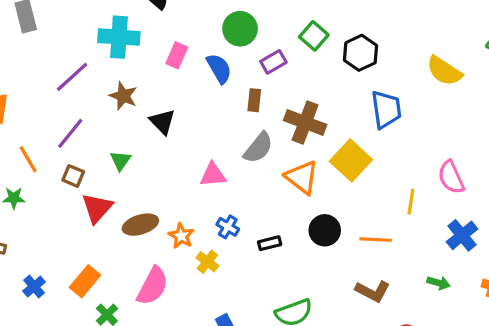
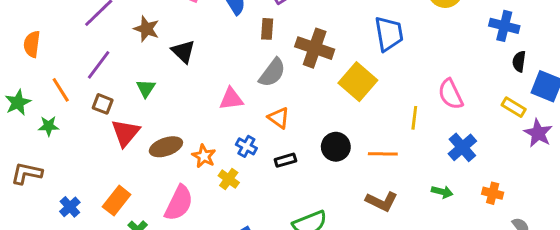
orange triangle: (302, 177) -> (279, 118), moved, size x0.7

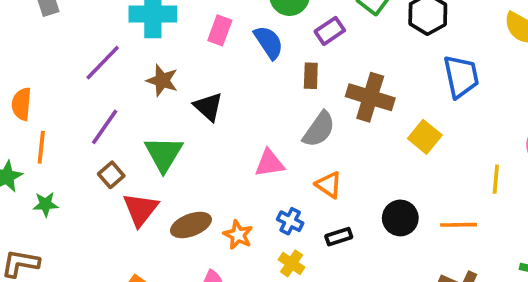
yellow square: (358, 82) -> (425, 137), size x0.7
green triangle: (146, 88) -> (164, 154), size x1.6
orange line: (61, 90) -> (41, 147), moved, turned 40
brown square: (103, 104) -> (111, 175), turned 30
yellow cross: (229, 179) -> (292, 263), moved

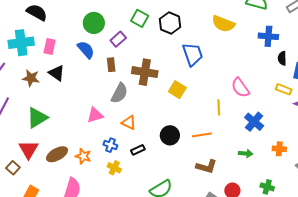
pink rectangle: (220, 30) -> (50, 47), moved
black triangle: (208, 107) -> (57, 73), moved
green triangle: (164, 154) -> (37, 118), turned 35
brown square: (111, 175) -> (13, 168), moved

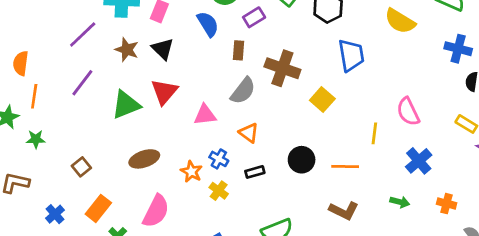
red triangle: (29, 149) -> (164, 92), moved
orange star: (83, 156) -> (191, 172), moved

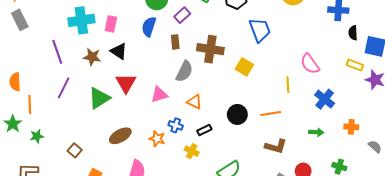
blue semicircle: (208, 24) -> (149, 27), turned -120
purple line: (83, 35) -> (57, 52), turned -55
yellow cross: (219, 191) -> (192, 151), moved

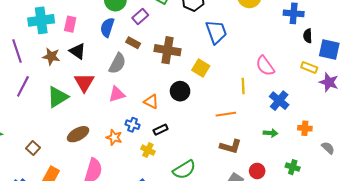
brown rectangle: (175, 42) -> (133, 43), turned -56
gray semicircle: (184, 71) -> (117, 63), moved
black circle: (237, 114) -> (180, 91), moved

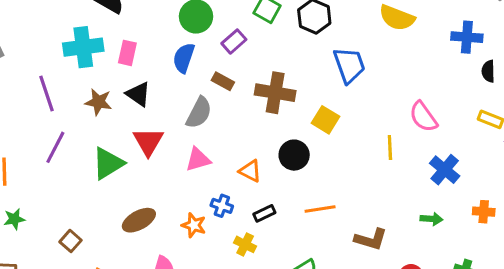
orange line: (226, 114) -> (320, 209), moved

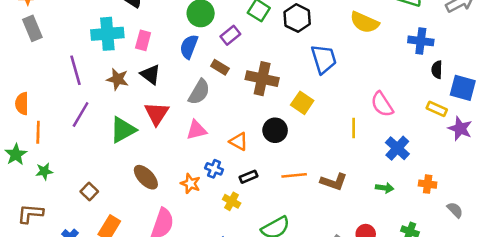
brown ellipse: (139, 220) -> (146, 177), turned 72
brown L-shape: (371, 239) -> (334, 182), moved

